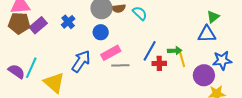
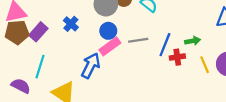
pink rectangle: (111, 53) -> (110, 46), moved
yellow line: (182, 59) -> (205, 65), moved
gray line: (120, 65) -> (138, 40), moved
cyan line: (31, 68) -> (40, 67), moved

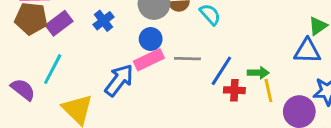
yellow line: (205, 65) -> (268, 91), moved

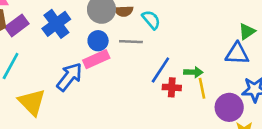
blue cross: (103, 21) -> (56, 24), size x1.5
gray line: (187, 59) -> (131, 42), moved

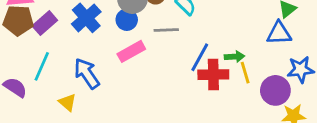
blue circle: (98, 41) -> (127, 20), moved
blue arrow: (69, 77) -> (87, 73), moved, turned -68
red cross: (172, 87) -> (213, 75), size x1.5
yellow triangle: (32, 102) -> (67, 102), size x0.6

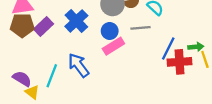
blue circle: (127, 20) -> (110, 31), moved
cyan line: (42, 66) -> (52, 76), moved
yellow triangle: (67, 102) -> (32, 92), moved

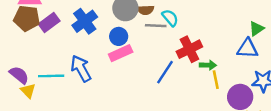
gray line: (141, 28) -> (156, 26), moved
blue line: (168, 49) -> (165, 72), moved
red cross: (180, 62) -> (189, 49), moved, turned -30
cyan line: (52, 76) -> (51, 76), turned 60

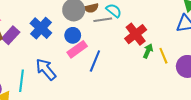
green arrow: (208, 65) -> (148, 51), moved, turned -56
blue line: (165, 72) -> (95, 61), moved
cyan line: (51, 76) -> (21, 81), turned -70

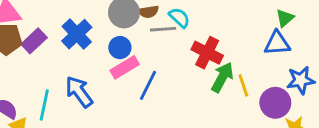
red cross: (136, 34) -> (207, 53), turned -30
green arrow: (148, 51) -> (222, 77), size x1.5

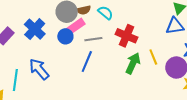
gray line: (163, 29) -> (93, 39), moved
pink rectangle: (125, 67) -> (75, 27), moved
green arrow: (222, 77) -> (133, 63), moved

